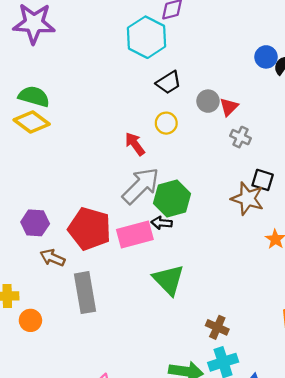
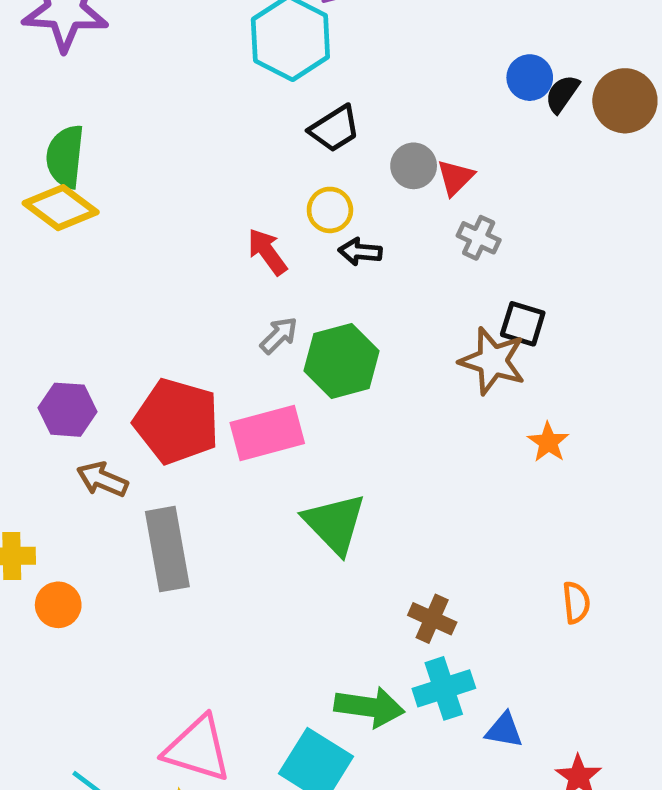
green semicircle: (34, 96) -> (65, 157), turned -100
gray arrow: (141, 186) -> (279, 335), size x0.5
black arrow: (162, 223) -> (360, 252), moved

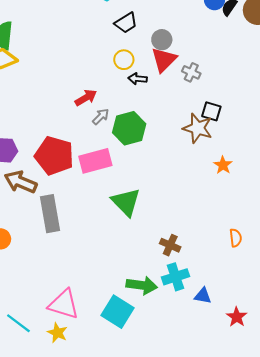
red triangle: (455, 177) -> (164, 60), moved, size x1.5
red arrow: (267, 252) -> (86, 98), moved, turned 95
brown arrow: (102, 479) -> (21, 182), size x1.4

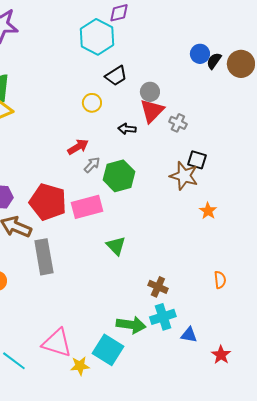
yellow circle: (124, 60) -> (92, 103), moved
green triangle: (126, 202) -> (116, 246), size x0.7
yellow star: (57, 333) -> (80, 366), moved, turned -30

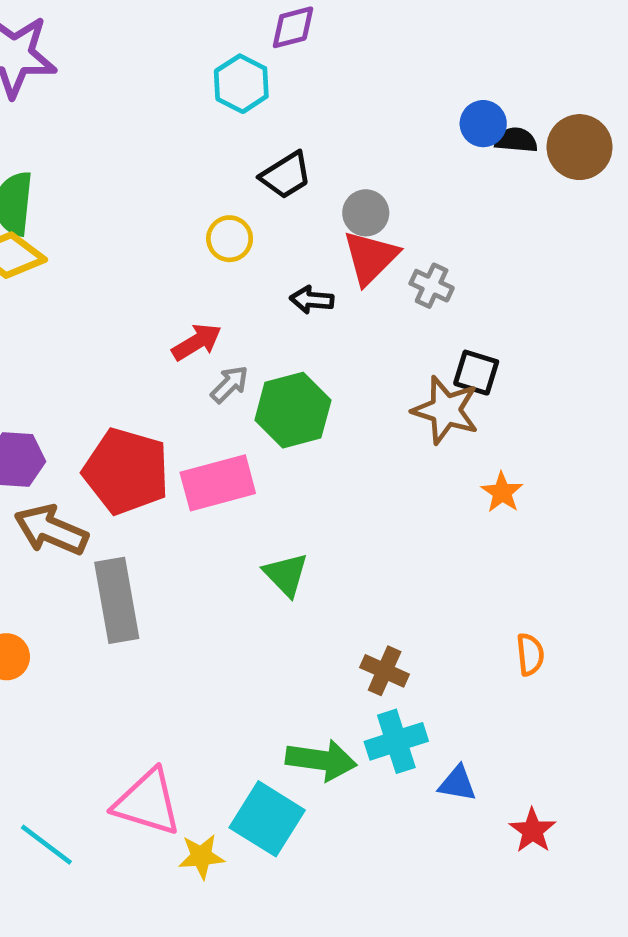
cyan hexagon: (97, 37) -> (241, 84), size x0.7
black semicircle: (214, 61) -> (516, 140), turned 60

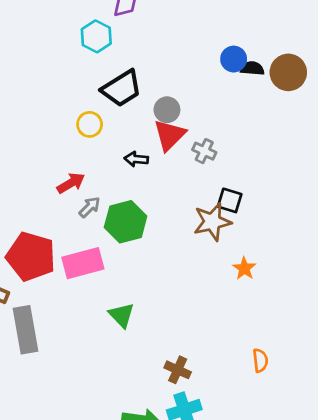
black trapezoid: (286, 175) -> (122, 88), size x1.4
brown star: (446, 410) -> (212, 222), turned -30

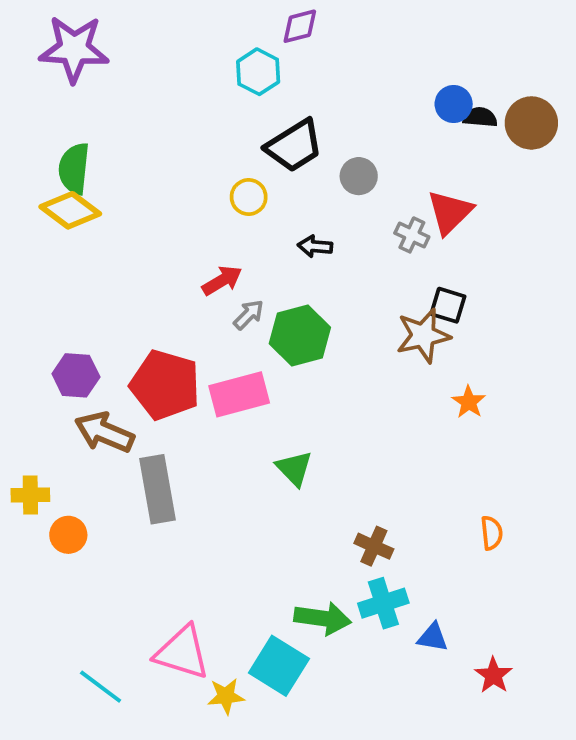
red triangle: (170, 135) -> (450, 212), moved

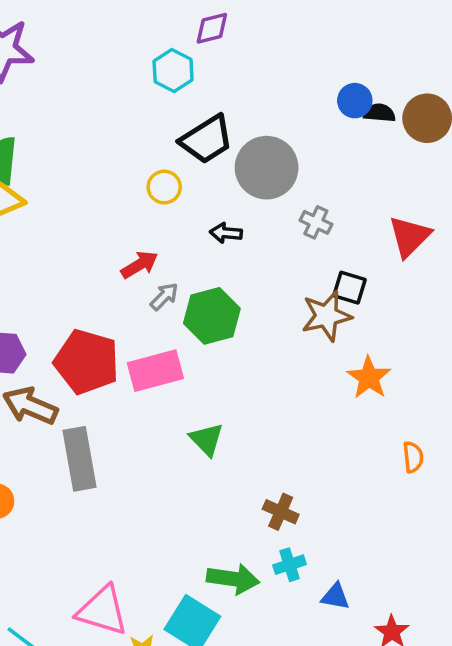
gray circle: (359, 176) -> (267, 168), size x1.8
red triangle: (450, 212) -> (410, 236), moved
orange star: (469, 402) -> (369, 378), size x1.4
orange semicircle: (492, 533) -> (413, 457), moved
cyan cross: (383, 603) -> (290, 565), size x0.7

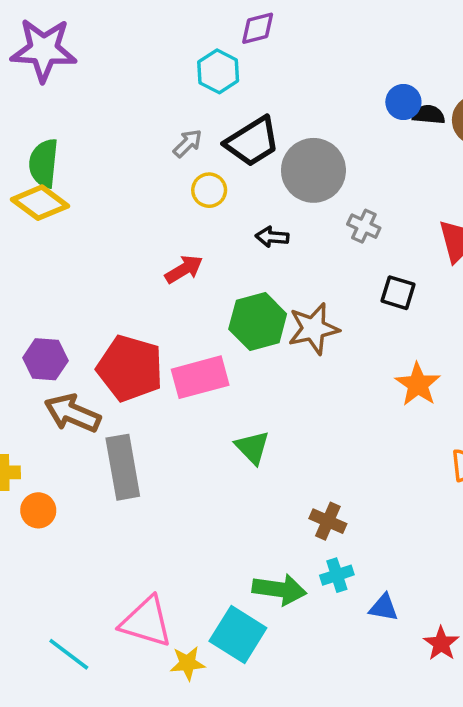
gray arrow: (164, 296) -> (188, 143), moved
brown star: (327, 316) -> (313, 329), moved

